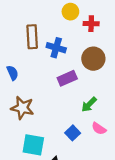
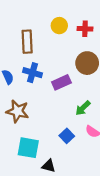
yellow circle: (70, 12) -> (59, 26), moved
blue cross: (56, 48) -> (33, 73), moved

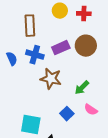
purple rectangle: (61, 82) -> (61, 48), moved
brown star: (18, 111) -> (51, 79), moved

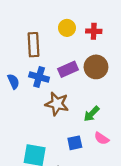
blue square: (67, 114) -> (75, 143), turned 32

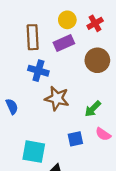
red cross: (94, 31) -> (95, 23), turned -32
purple rectangle: (68, 69) -> (64, 43), moved
blue semicircle: (13, 81) -> (12, 106), moved

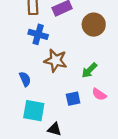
blue semicircle: (12, 106) -> (25, 79), moved

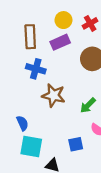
blue semicircle: (25, 79) -> (22, 123), moved
blue square: (73, 99) -> (76, 144), moved

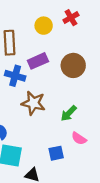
red cross: (90, 23) -> (71, 18), moved
purple rectangle: (60, 42) -> (38, 61), moved

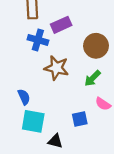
brown circle: (73, 65) -> (96, 46), moved

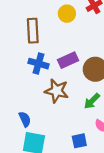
purple rectangle: (61, 25) -> (68, 60), moved

